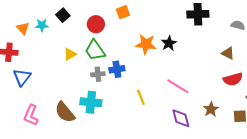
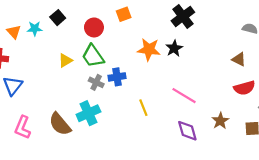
black cross: (198, 14) -> (183, 16), moved, turned -35
gray cross: (98, 74) -> (96, 82), turned 32
cyan cross: (91, 102) -> (88, 113), turned -30

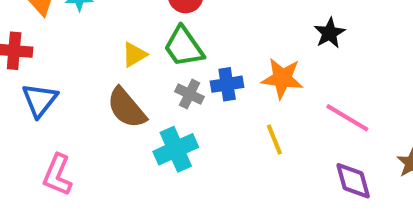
orange star: (149, 49) -> (282, 78), moved
brown semicircle: (60, 124) -> (126, 108), moved

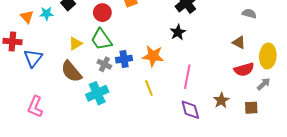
blue triangle: (40, 100) -> (33, 58), moved
pink line: (347, 118) -> (187, 77), turned 70

